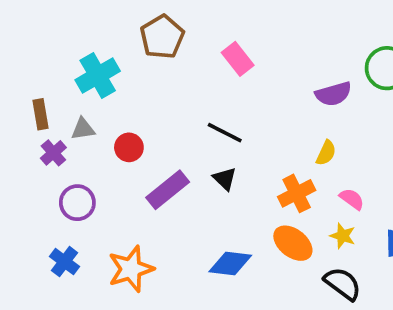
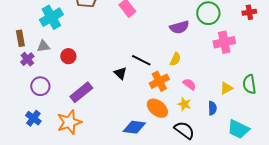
black line: (225, 133) -> (141, 60), moved
purple rectangle: (168, 190) -> (81, 92), moved
blue diamond: (230, 263) -> (134, 127), moved

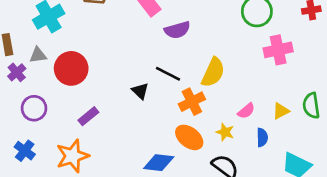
purple semicircle: (179, 27) -> (177, 30), moved
red circle: (68, 56) -> (71, 68), size x1.6
yellow semicircle: (175, 59) -> (213, 72), size x1.6
pink semicircle: (189, 84) -> (246, 111), moved, turned 104
purple rectangle: (81, 92) -> (88, 116), size x0.7

